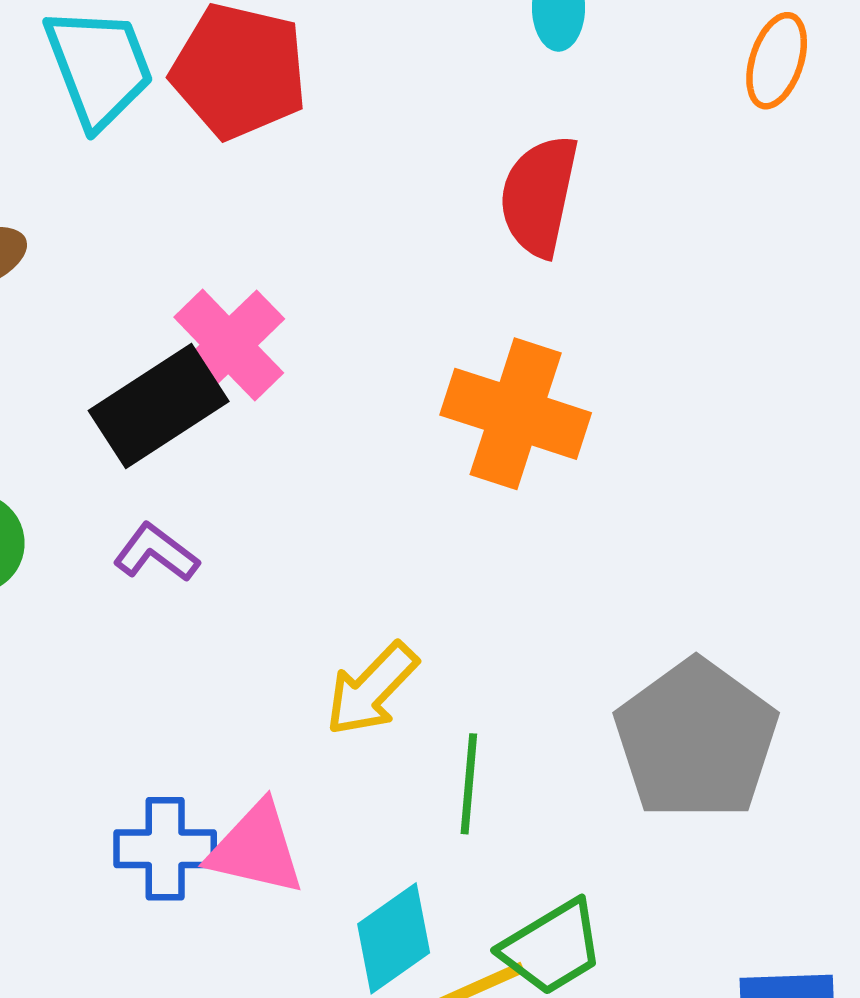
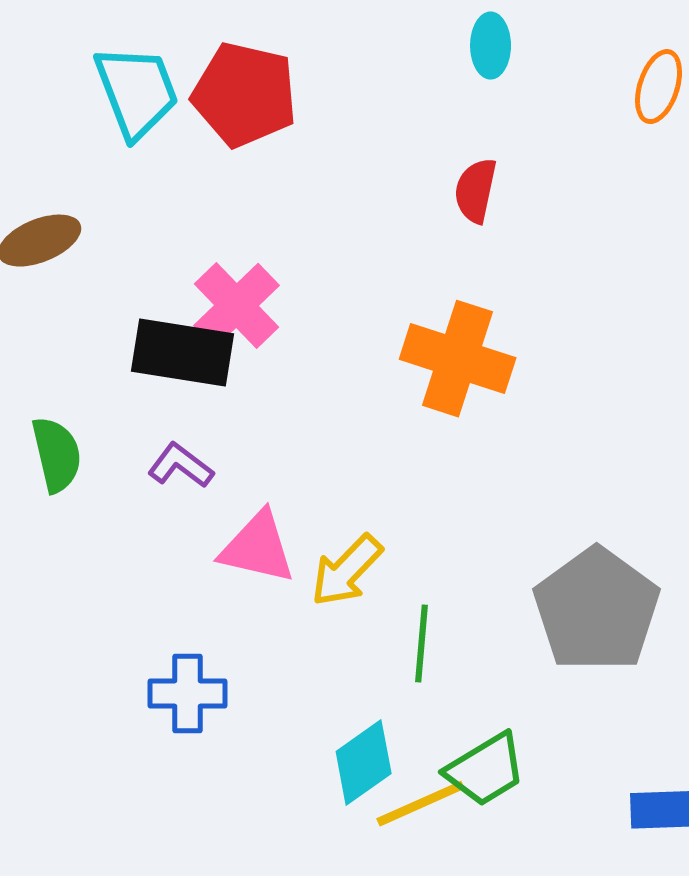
red semicircle: (539, 196) -> (476, 191), size x0.7
black rectangle: (159, 406) -> (183, 353), turned 42
pink triangle: (256, 849) -> (258, 548), moved

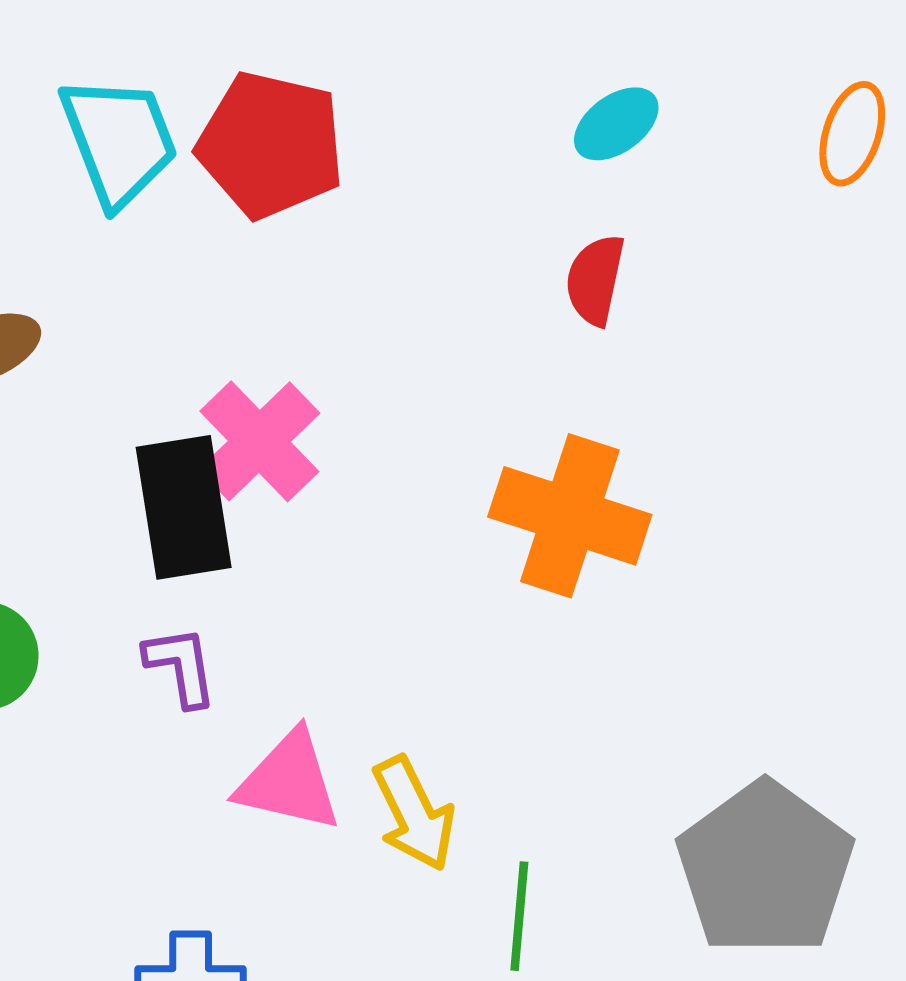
cyan ellipse: (491, 46) -> (616, 124), moved, turned 54
black rectangle: (183, 353) -> (184, 507), turned 72
purple L-shape: (181, 466) -> (181, 666), turned 44
yellow arrow: (347, 571) -> (414, 814), turned -70

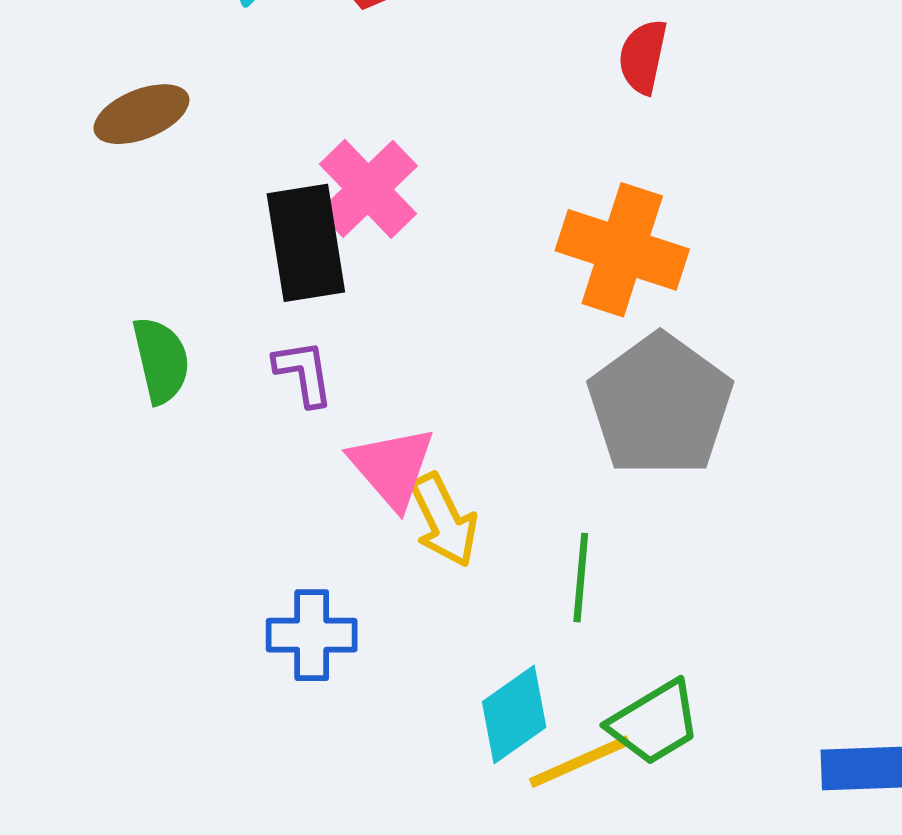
pink triangle: (289, 781) -> (392, 467), turned 36
yellow arrow: (414, 814) -> (444, 520), moved
gray pentagon: (765, 868) -> (660, 405), moved

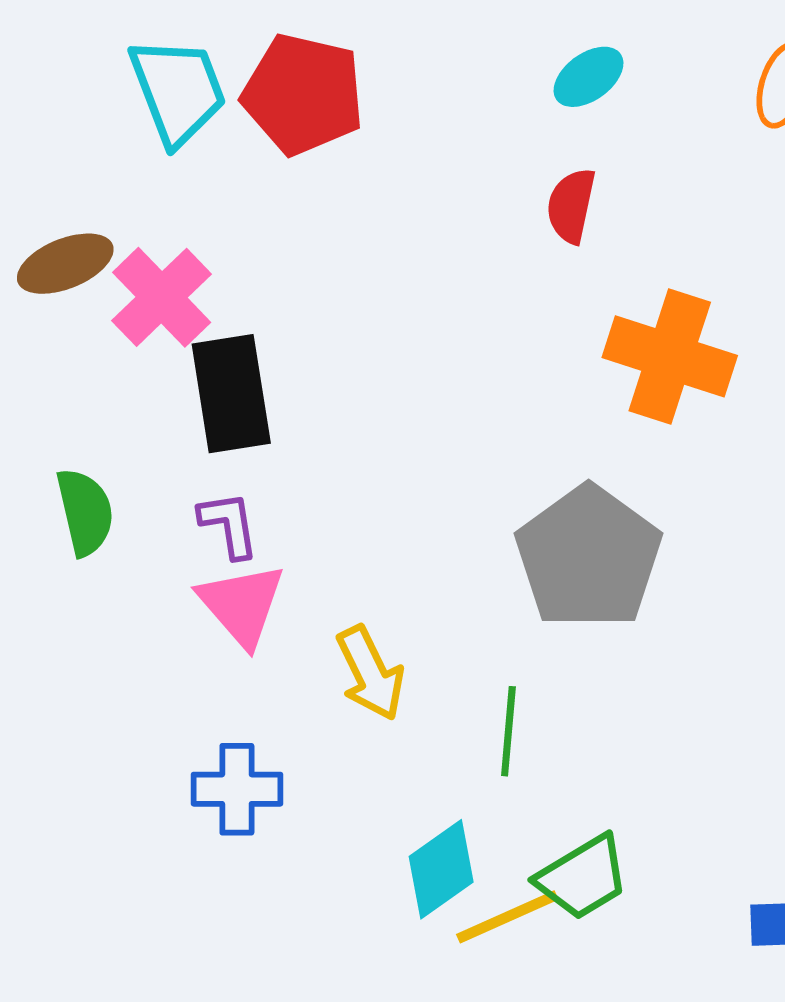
pink cross: (368, 189) -> (162, 297), moved
orange cross: (622, 250) -> (670, 356), moved
pink triangle: (392, 467) -> (242, 605), moved

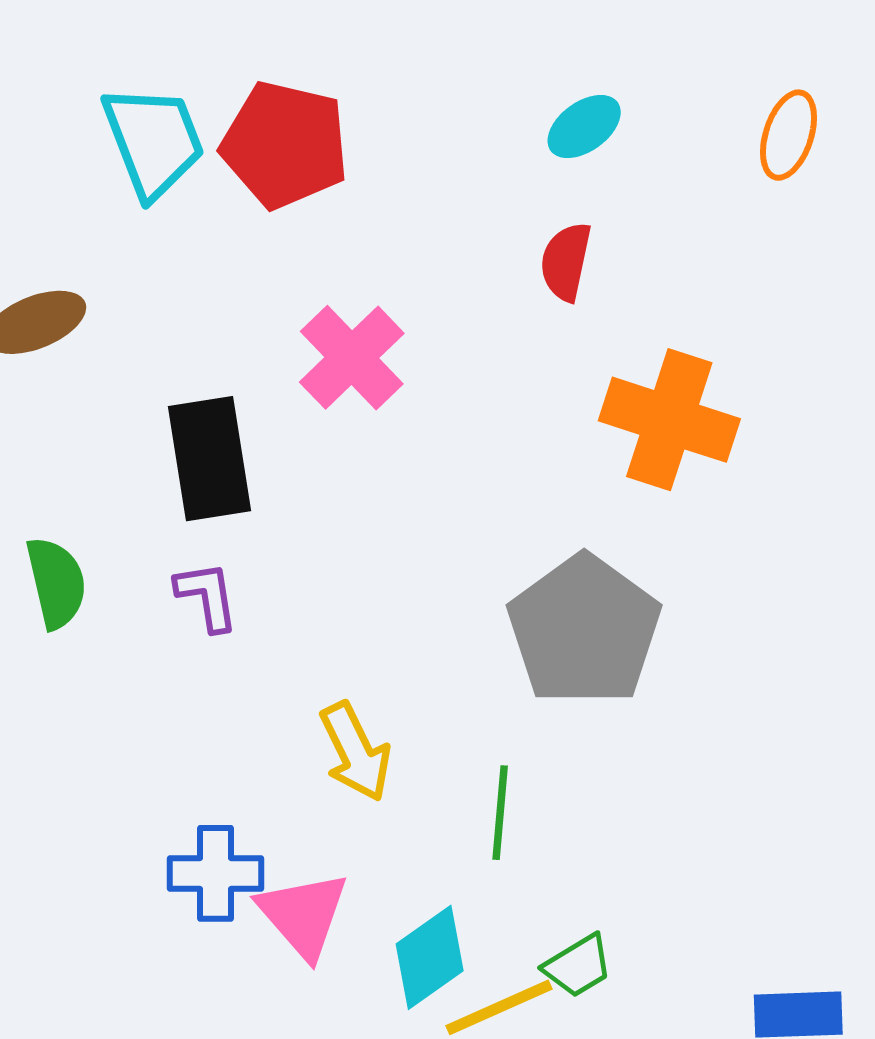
pink cross: (162, 297) -> (352, 358), moved
pink triangle: (242, 605) -> (303, 915), moved
green trapezoid: (583, 877) -> (578, 966), size x0.7

